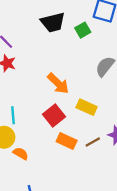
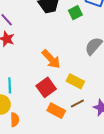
brown line: (93, 142) -> (77, 104), moved
orange semicircle: (21, 153) -> (15, 120), turned 56

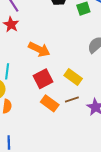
orange arrow: (51, 59) -> (39, 49), moved, turned -30

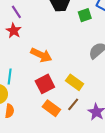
brown line: (72, 99) -> (73, 104), turned -32

